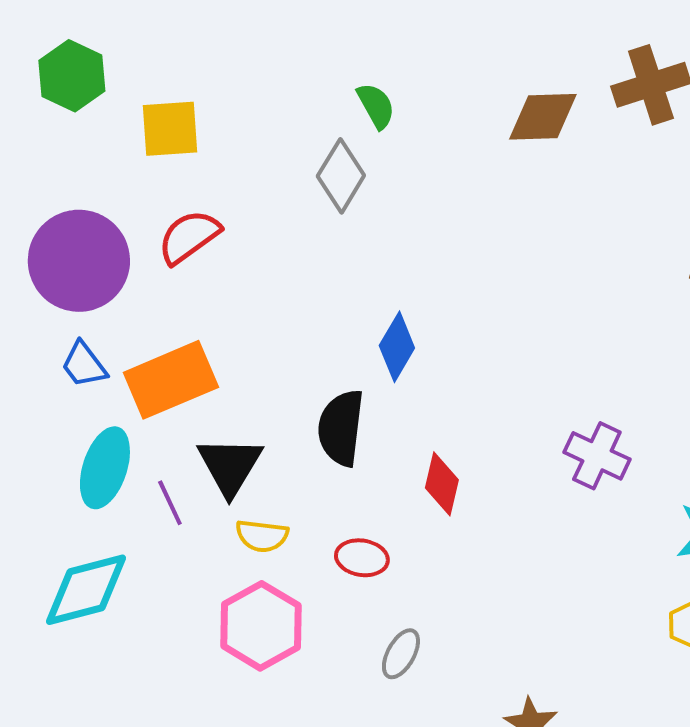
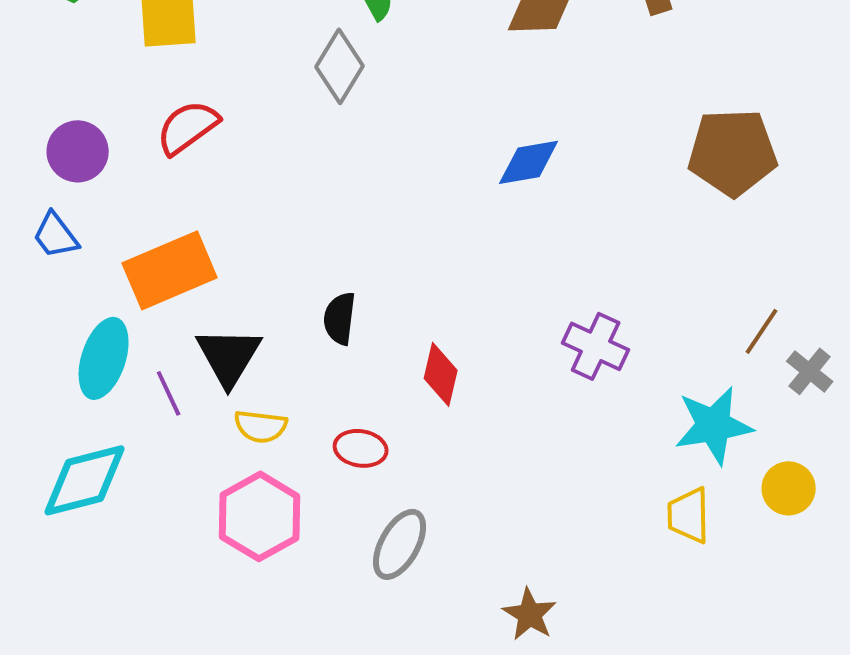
purple circle: (79, 261) -> (78, 151), size x0.6
blue diamond: (397, 347) -> (529, 162), moved, turned 50
blue trapezoid: (84, 365) -> (56, 235), moved
black semicircle: (341, 428) -> (340, 318), size x0.7
gray ellipse: (401, 654) -> (400, 544), size x1.4

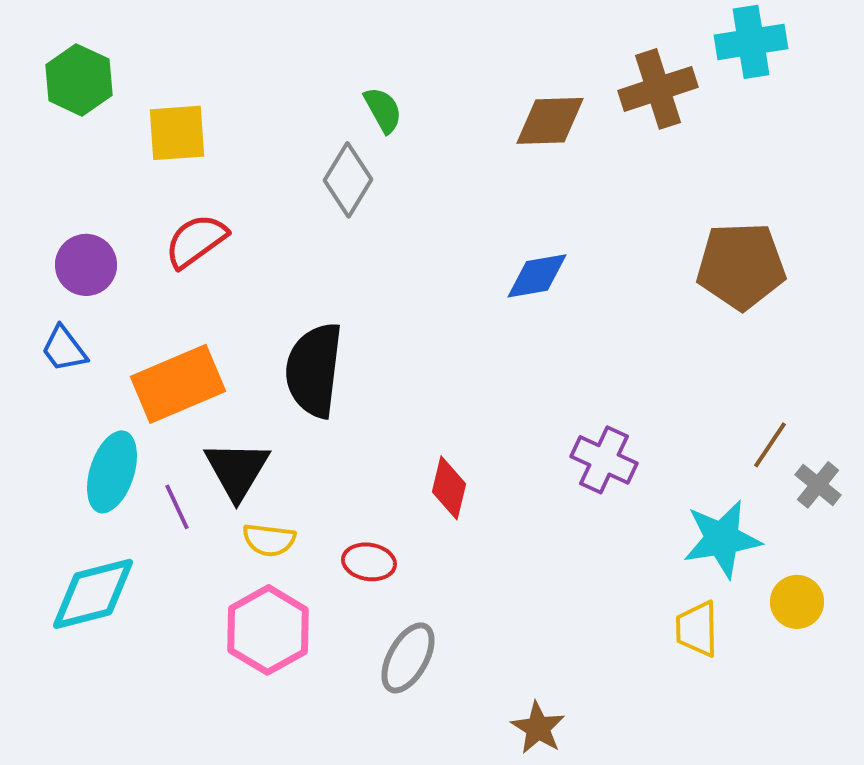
black semicircle: (340, 318) -> (314, 370), moved, size x1.8

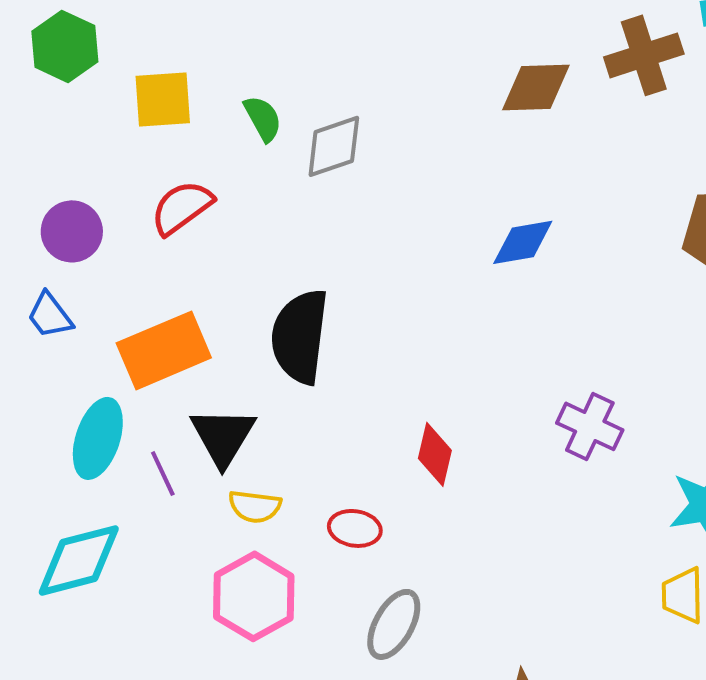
green semicircle: (383, 110) -> (263, 118), moved
gray diamond: (348, 180) -> (334, 146), turned 40

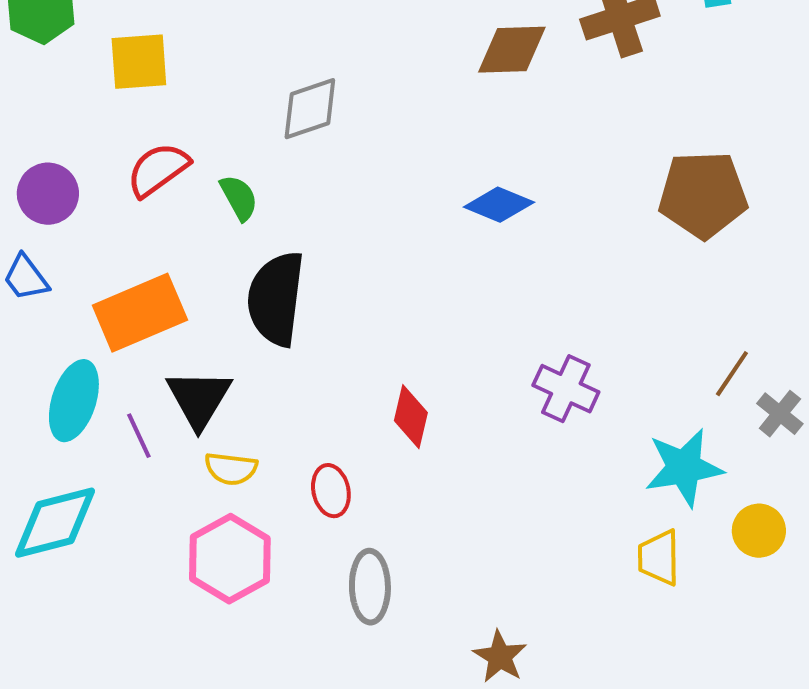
green semicircle: (263, 118) -> (239, 198), moved
blue diamond: (523, 242) -> (499, 205), turned 32
red ellipse: (355, 528) -> (331, 491), turned 69
gray ellipse: (394, 624) -> (370, 587), turned -30

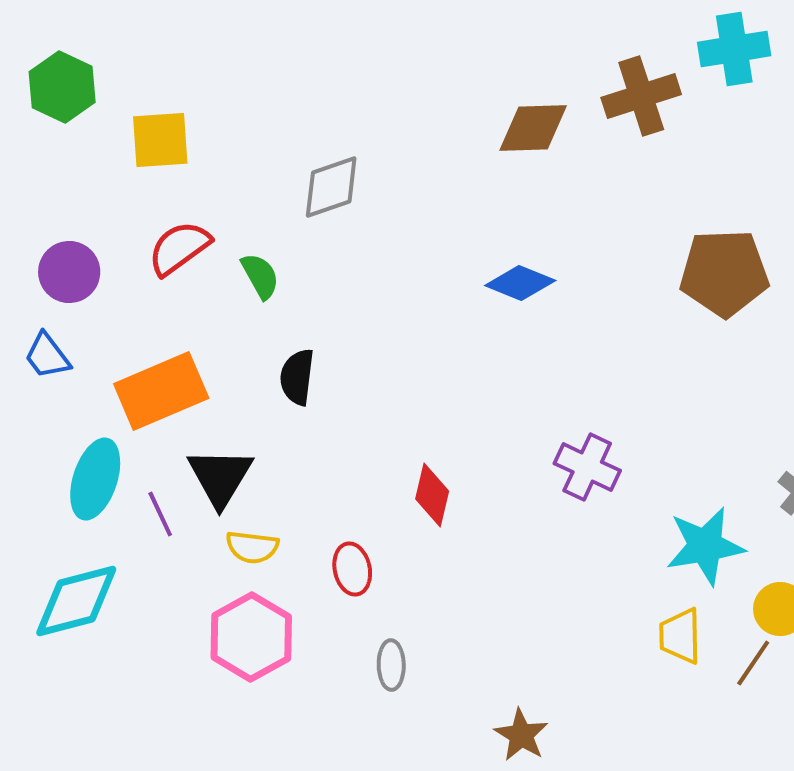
black semicircle: (276, 299) -> (297, 377), size x0.6
brown line: (732, 374) -> (753, 663), moved
gray ellipse: (370, 587) -> (391, 665), size x0.7

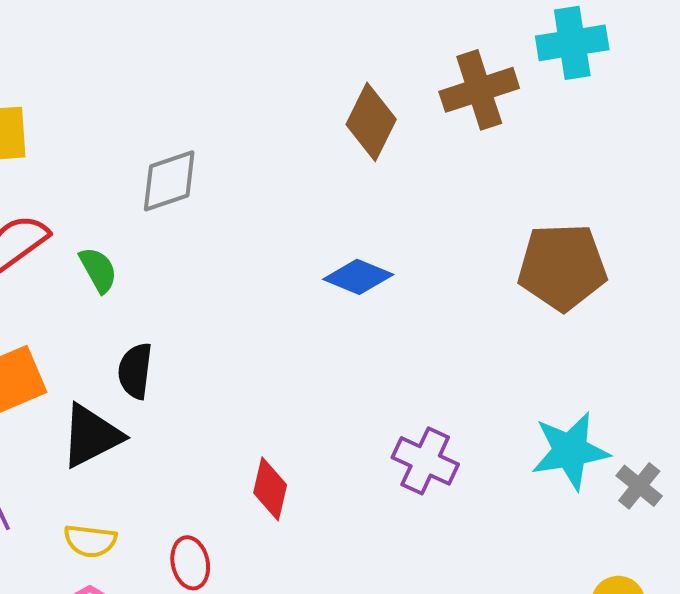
brown diamond: (533, 128) -> (371, 122), turned -62
black triangle: (220, 477) -> (91, 436), moved, turned 32
cyan star: (705, 546) -> (570, 451), moved

